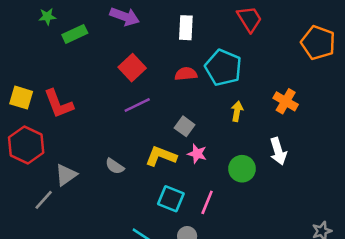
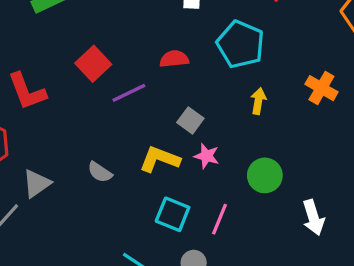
red square: (132, 68) -> (93, 64), moved
red semicircle: (186, 74) -> (174, 59), moved
white arrow: (278, 151) -> (313, 218), moved

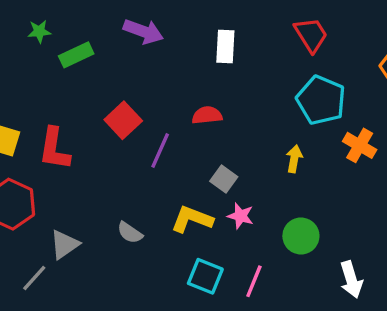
cyan pentagon: (241, 44) -> (321, 100), moved
red L-shape: (27, 91) -> (54, 149), turned 30
purple line: (129, 93) -> (160, 150), turned -40

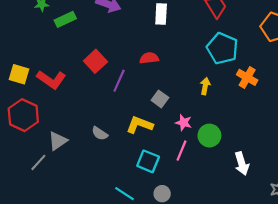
red L-shape: (54, 149) -> (51, 80), turned -64
pink star: (241, 216) -> (184, 123), moved
pink line: (254, 281) -> (181, 151), moved

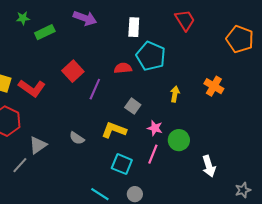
cyan pentagon: (222, 48) -> (151, 56), moved

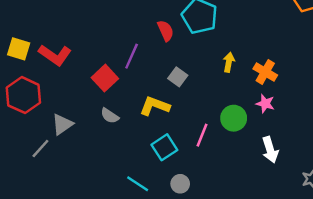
red semicircle: (123, 68) -> (166, 31), turned 72
red square: (73, 71) -> (105, 78), moved
orange cross: (214, 86) -> (265, 72), moved
pink star: (155, 128) -> (265, 104), moved
cyan square: (122, 164) -> (164, 147), turned 35

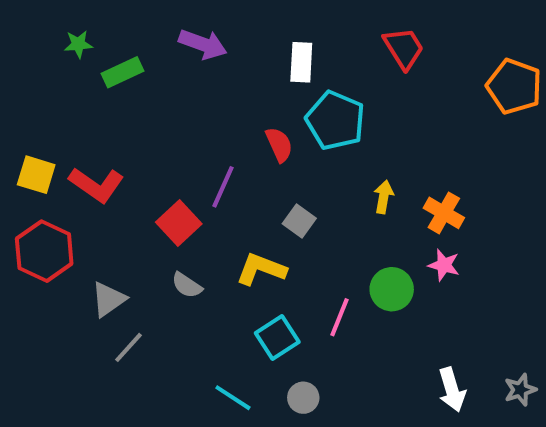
gray line: (40, 149) -> (129, 347), moved
white arrow: (270, 150) -> (452, 390), moved

